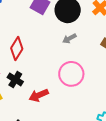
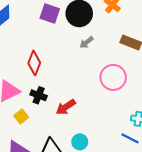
pink circle: (71, 74) -> (113, 77), moved

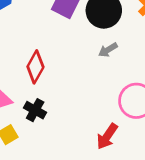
red arrow: (66, 107) -> (107, 136), moved, turned -30

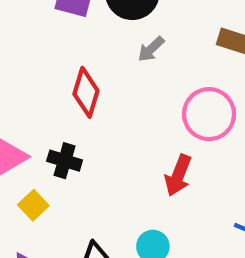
red diamond: (35, 67) -> (86, 92), moved

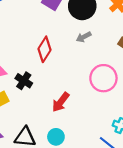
red arrow: (178, 175) -> (61, 102), moved

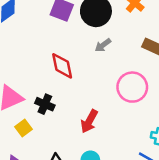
red diamond: (44, 49) -> (62, 66), turned -35

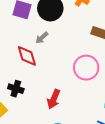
gray arrow: (103, 45) -> (42, 38), moved

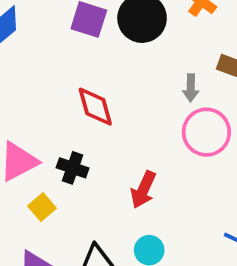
gray arrow: (42, 38) -> (191, 88), moved, turned -48

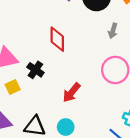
gray arrow: (191, 88) -> (113, 31), moved

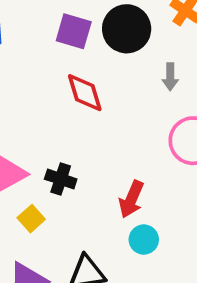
red diamond: (57, 39) -> (85, 93), moved
cyan circle: (66, 127) -> (144, 240), moved

